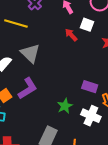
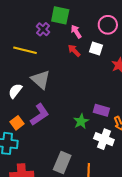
red arrow: (71, 35) -> (74, 51), moved
green star: (65, 106) -> (81, 121), moved

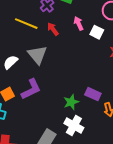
pink arrow: (76, 31) -> (78, 23), moved
red arrow: (74, 51) -> (53, 29), moved
white cross: (104, 139) -> (74, 125), moved

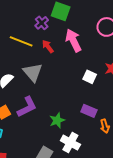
pink arrow: (78, 23) -> (73, 40), size x1.6
white square: (97, 32) -> (90, 77), moved
green star: (71, 102) -> (57, 120), moved

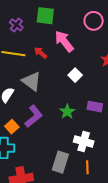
purple cross: (42, 23) -> (16, 25), moved
white square: (90, 77) -> (75, 75), moved, turned 32
green star: (57, 120) -> (67, 112), moved

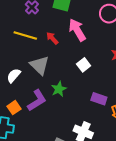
green star: (67, 112) -> (59, 89), moved

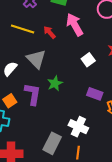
white square: (84, 65) -> (88, 60), moved
purple L-shape: (37, 100) -> (33, 94), turned -50

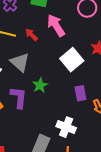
white square: (88, 60) -> (72, 60), size x1.6
purple rectangle: (95, 94) -> (80, 93), turned 63

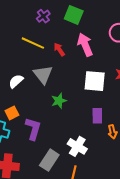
white square: (72, 60) -> (95, 81), turned 35
purple L-shape: (19, 97) -> (33, 129), moved

